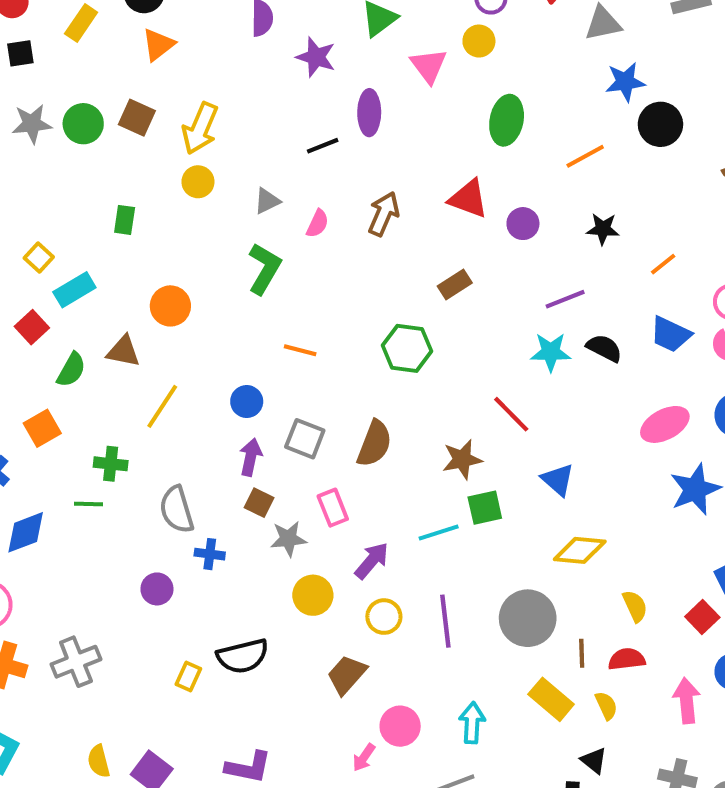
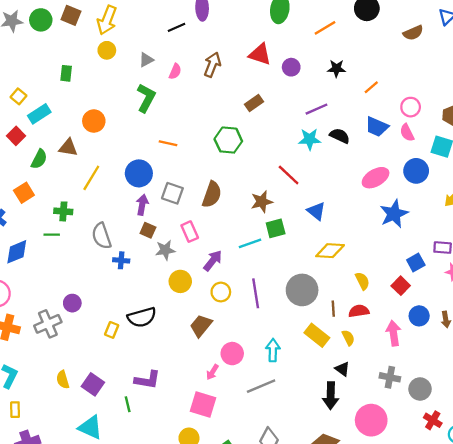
blue circle: (247, 401) -> (139, 173), size x1.5
purple circle: (157, 589) -> (72, 303), moved

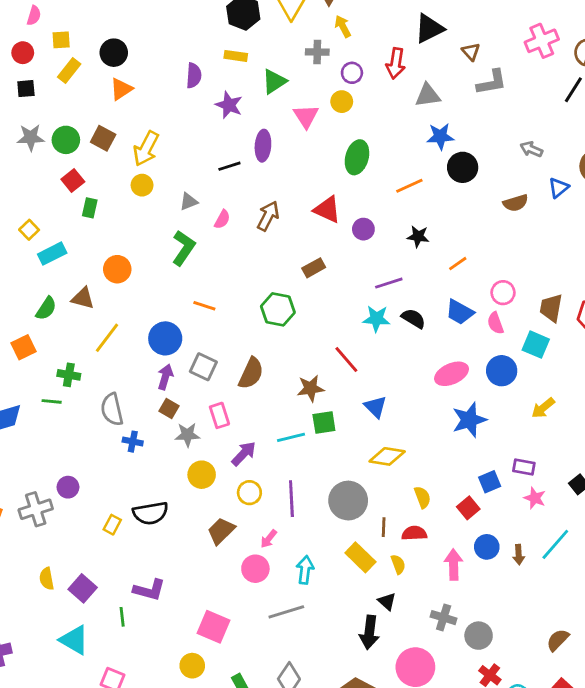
red square: (16, 136) -> (73, 180), moved
pink arrow: (212, 372) -> (269, 539), moved

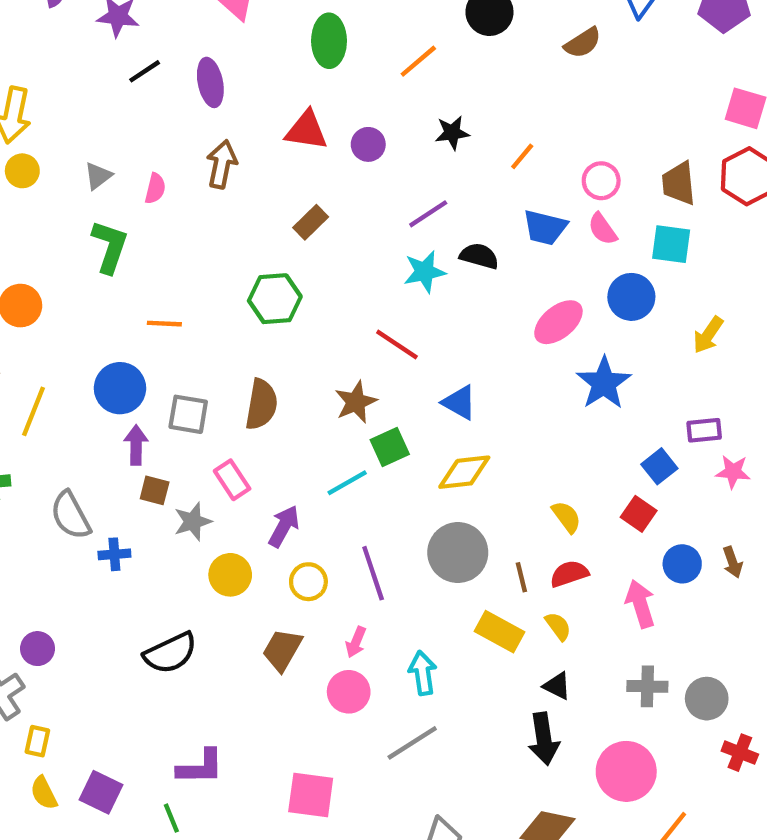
purple ellipse: (263, 146) -> (210, 82), moved
black line: (229, 166) -> (145, 71), moved
yellow diamond: (387, 456) -> (464, 472), moved
yellow rectangle: (112, 525) -> (37, 741), moved

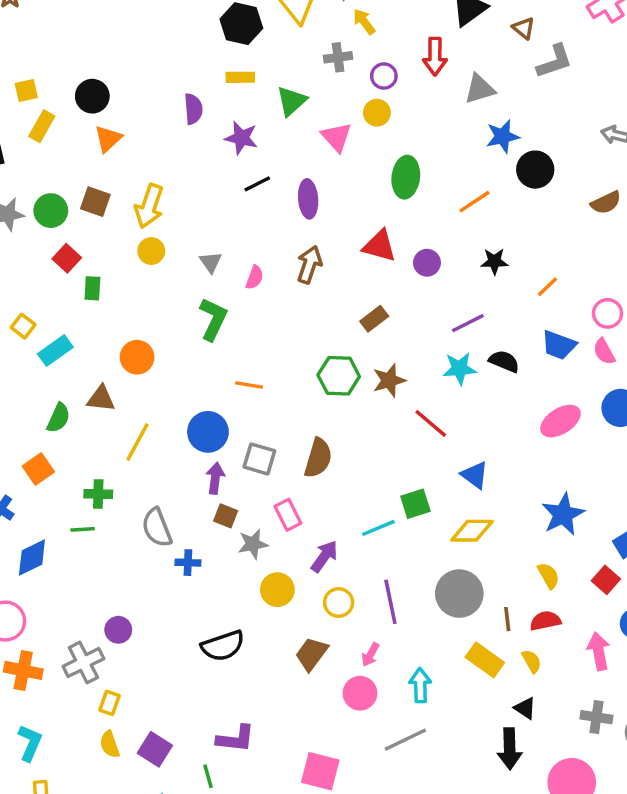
gray triangle: (98, 176) -> (211, 262), turned -35
blue star: (604, 383) -> (563, 514), moved
brown star: (356, 402) -> (389, 380), moved

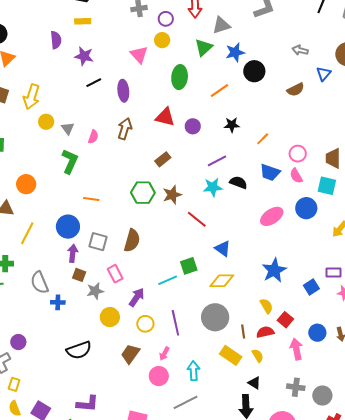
green triangle: (292, 101) -> (204, 47), moved
yellow circle: (151, 251) -> (46, 122), moved
red square: (606, 580) -> (285, 320), moved

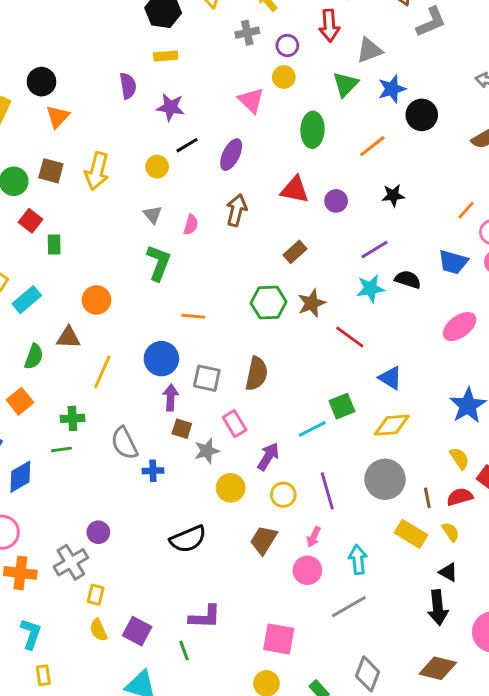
purple ellipse: (123, 91) -> (231, 155), turned 35
yellow circle: (46, 122) -> (157, 167), moved
orange line: (263, 139) -> (466, 210), moved

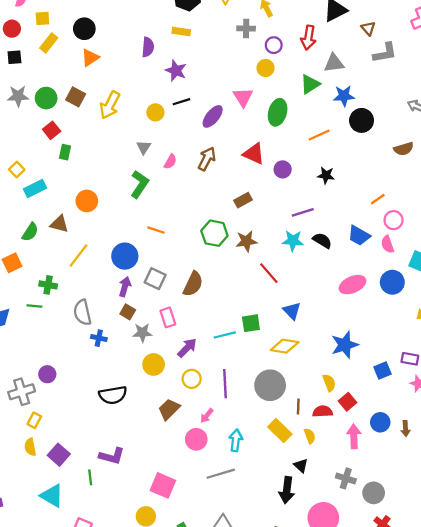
pink triangle: (251, 100) -> (243, 97), moved

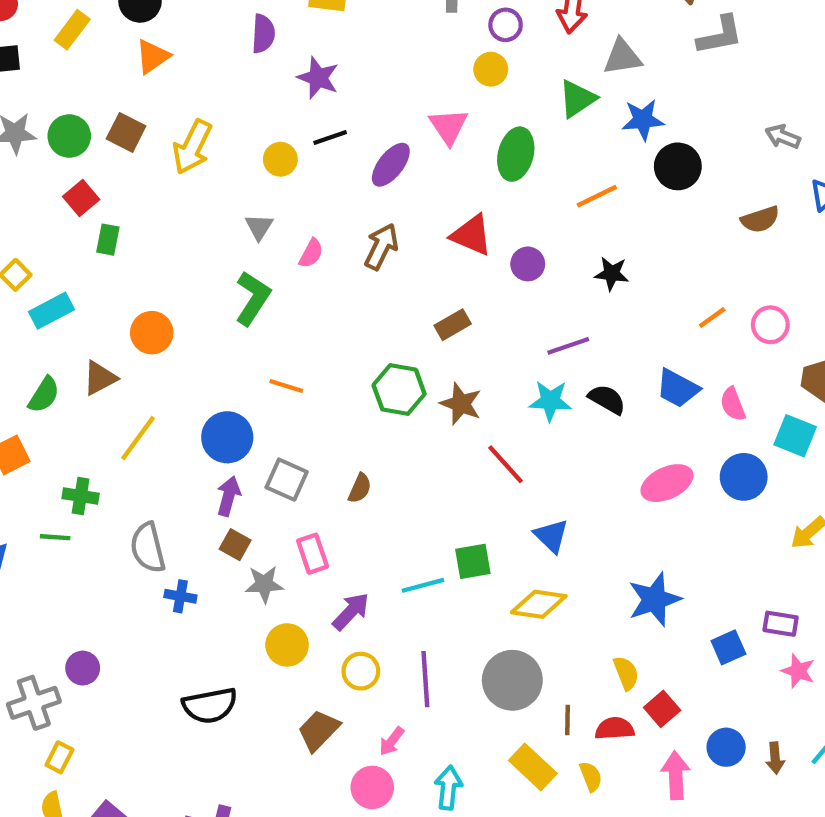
pink circle: (394, 220) -> (770, 325), moved
brown triangle: (59, 224) -> (100, 378), turned -42
brown star: (246, 241) -> (461, 404), turned 30
brown semicircle: (193, 284) -> (360, 488), size x0.6

